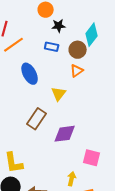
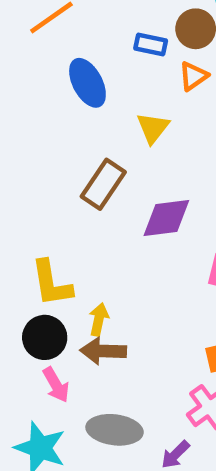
blue rectangle: (52, 47) -> (151, 45), moved
yellow arrow: (72, 179) -> (99, 319), moved

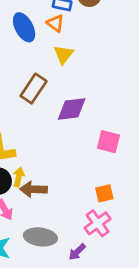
orange triangle: (193, 76) -> (55, 23), moved, turned -48
yellow arrow: (99, 319) -> (19, 177), moved

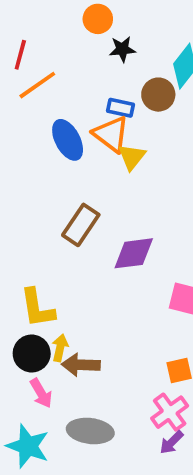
orange triangle: (55, 23) -> (111, 134), size x1.5
yellow triangle: (64, 55) -> (132, 157), moved
purple arrow: (77, 252) -> (172, 442), moved

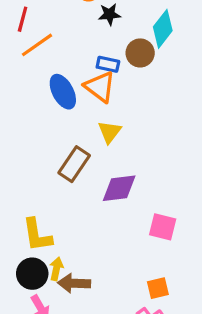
yellow triangle: (132, 157) -> (110, 132), moved

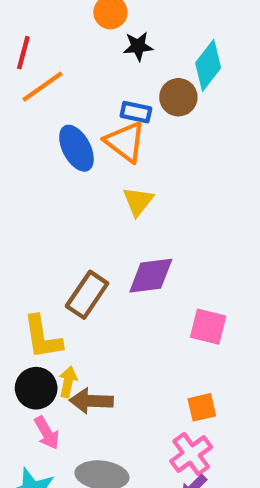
brown rectangle: (74, 164) -> (87, 295), moved

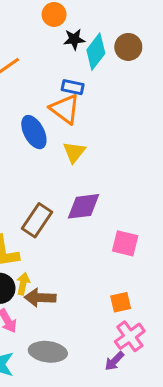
cyan diamond: (208, 65) -> (96, 52), moved
brown circle: (178, 97) -> (128, 47), moved
blue ellipse: (76, 148) -> (34, 132), moved
pink cross: (191, 454) -> (130, 336), moved

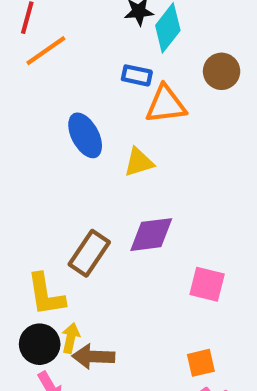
brown circle: (128, 47) -> (222, 71), moved
orange triangle: (65, 109) -> (166, 104), moved, turned -44
yellow triangle: (74, 152) -> (139, 162), turned 35

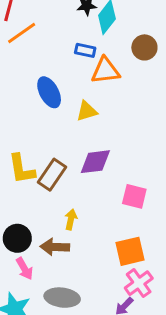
yellow L-shape: (46, 295) -> (22, 169), moved
yellow arrow: (71, 338) -> (71, 219), moved
orange square: (201, 363) -> (130, 251), size x1.5

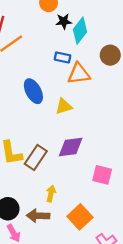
orange square: (130, 251) -> (80, 217), moved, turned -30

